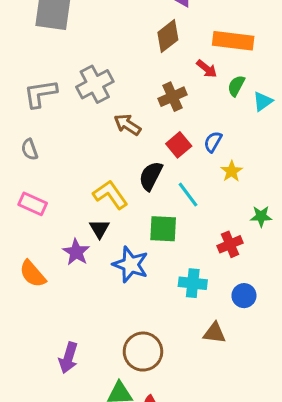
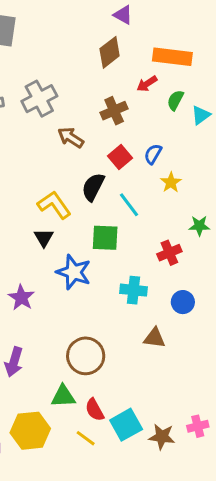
red arrow: (207, 69) -> (147, 84), turned 108
purple star: (76, 252) -> (21, 298), moved

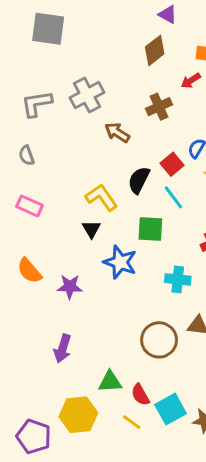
red square: (120, 157) -> (172, 164), moved
purple star: (21, 298) -> (70, 287), turned -30
brown circle: (86, 356) -> (159, 340), moved

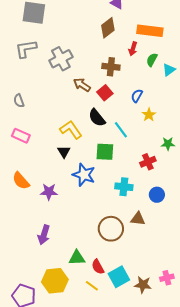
red arrow: (191, 81) -> (133, 49), turned -40
gray L-shape: (37, 104) -> (26, 49), moved
brown cross: (159, 107) -> (111, 67), turned 30
red square: (172, 164) -> (105, 93), moved
black semicircle: (139, 180) -> (97, 118), turned -66

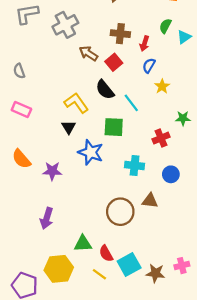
red arrow: (133, 49) -> (144, 44), moved

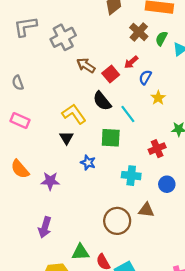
brown cross: (120, 34) -> (139, 32), moved, turned 36
red arrow: (144, 44) -> (131, 62), moved, turned 32
blue star: (91, 152) -> (88, 163), size x0.6

